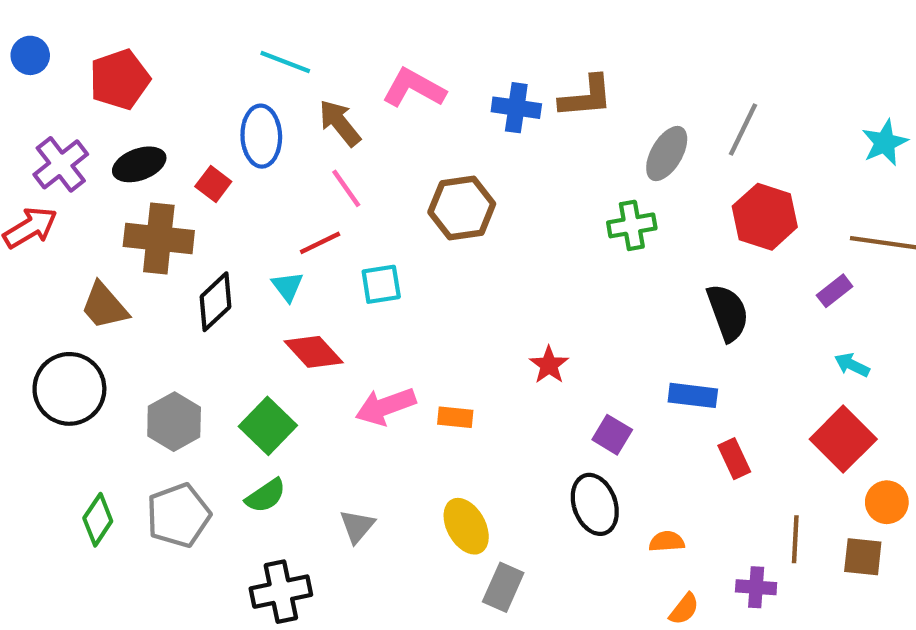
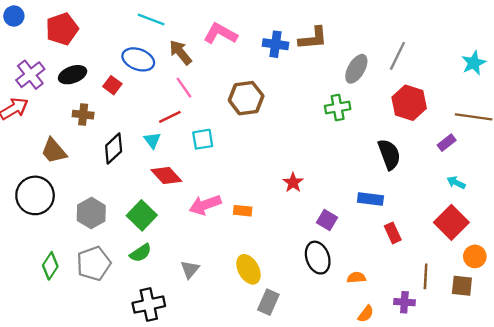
blue ellipse: (261, 136) -> (138, 59), turned -68
brown cross: (159, 238) -> (83, 115), size x0.6

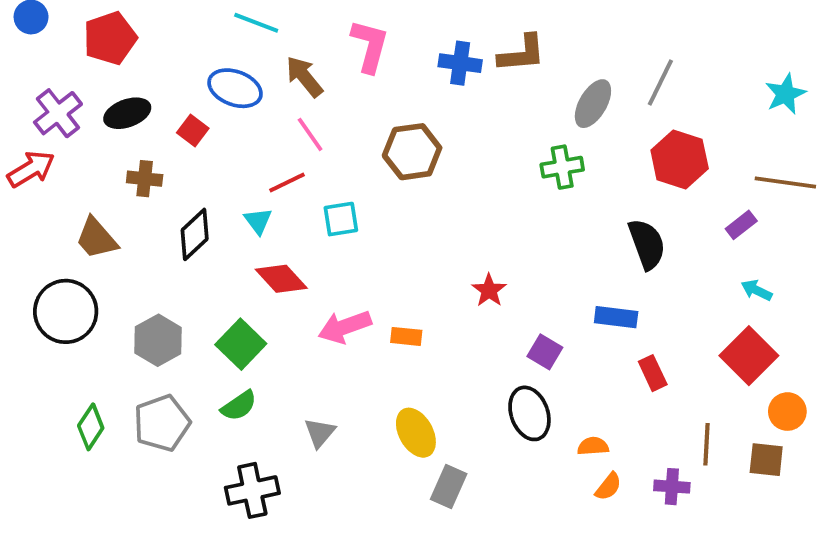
pink L-shape: (220, 34) -> (370, 46), turned 76
orange semicircle: (366, 314) -> (608, 487), moved

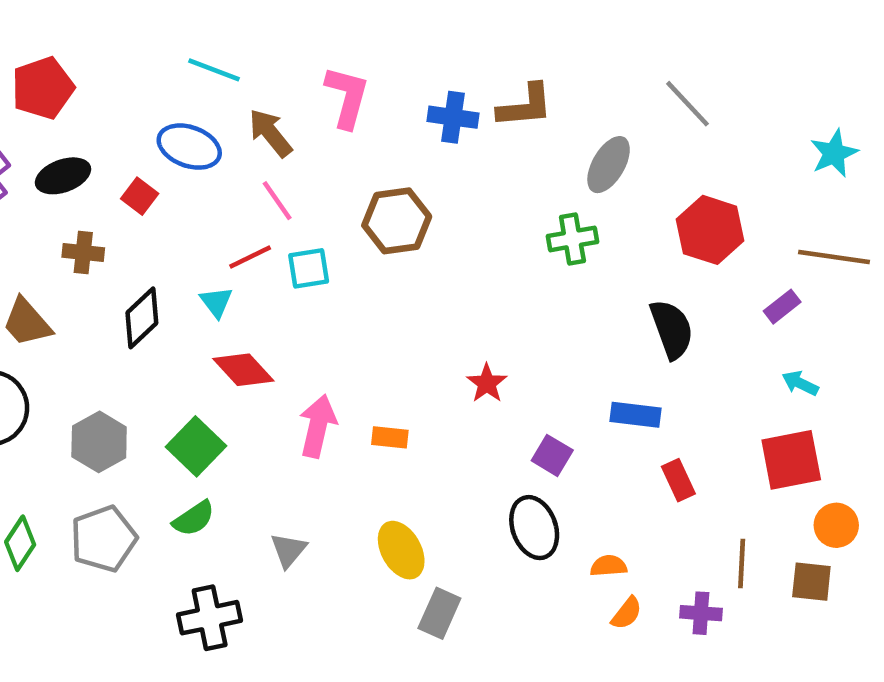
gray line: (660, 82) -> (687, 104), moved, turned -69
cyan square: (341, 219) -> (309, 268), moved
pink arrow: (345, 327) -> (318, 426), turned 123
red square: (749, 356) -> (791, 460), turned 34

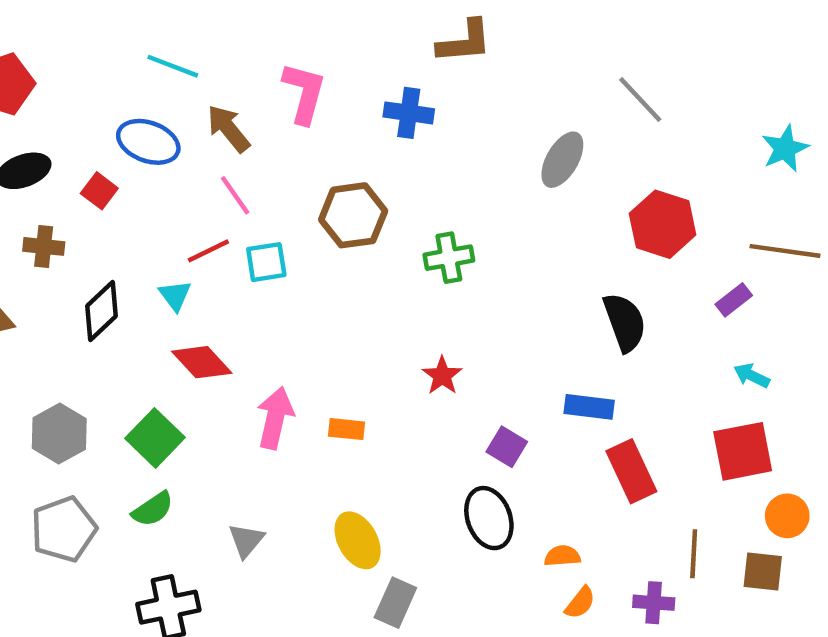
brown L-shape: (525, 106) -> (464, 42), moved
green cross: (572, 239) -> (449, 258), moved
red rectangle: (678, 480) -> (631, 471), size x1.5

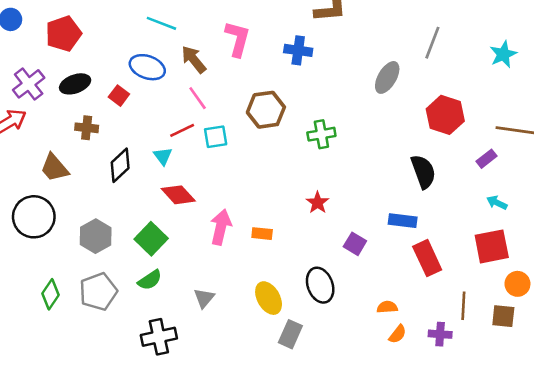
gray line: (640, 100) -> (432, 43), turned 64
cyan star: (785, 149) -> (503, 54), moved
black ellipse: (489, 518) -> (320, 285), moved

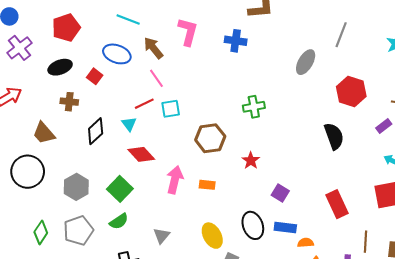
red pentagon: (63, 34) -> (66, 28), moved
purple cross: (29, 84) -> (19, 48), moved
brown hexagon: (266, 110) -> (210, 138), moved
blue rectangle: (403, 221) -> (285, 227), moved

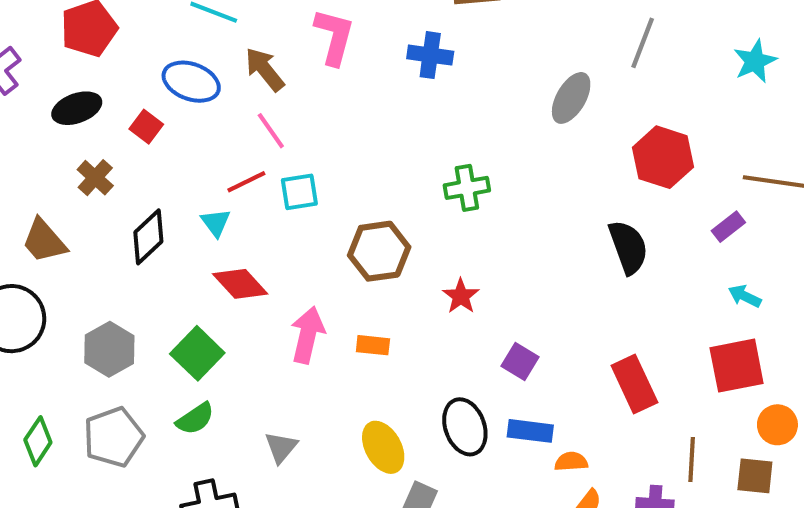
brown cross: (69, 102) -> (95, 178), turned 36

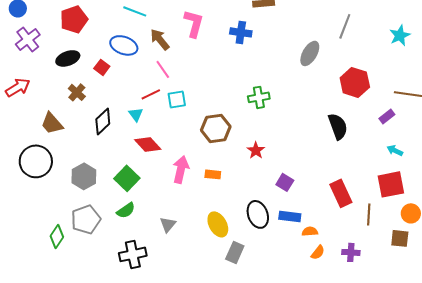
green diamond: (38, 441) -> (57, 236), moved
brown line: (692, 460) -> (369, 214), moved

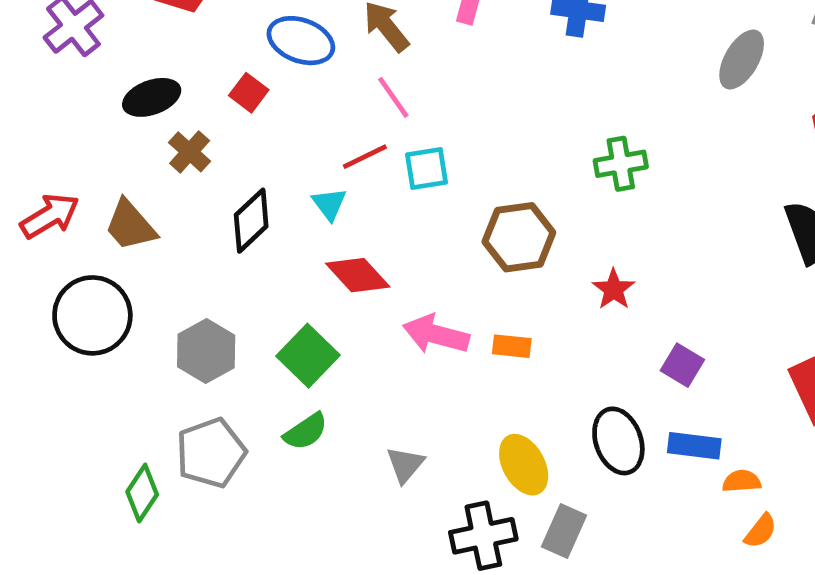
black ellipse: (68, 58) -> (152, 97), moved
red arrow: (18, 87) -> (50, 216), moved
pink arrow: (181, 169) -> (436, 334), turned -88
black cross: (133, 254) -> (483, 536), moved

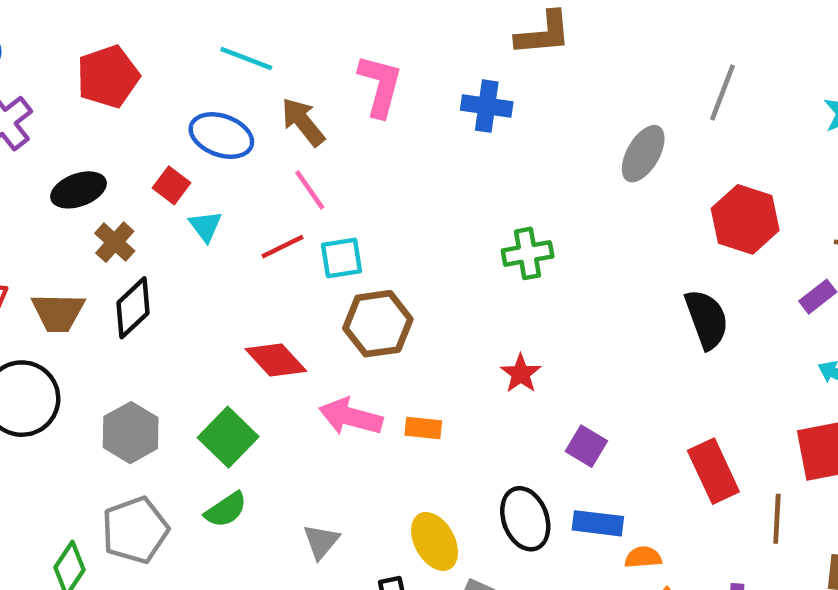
cyan triangle: (329, 204) -> (205, 226), moved
black diamond: (251, 221) -> (133, 308), moved
brown trapezoid: (130, 225) -> (58, 312), turned -48
brown hexagon: (519, 237) -> (378, 324), moved

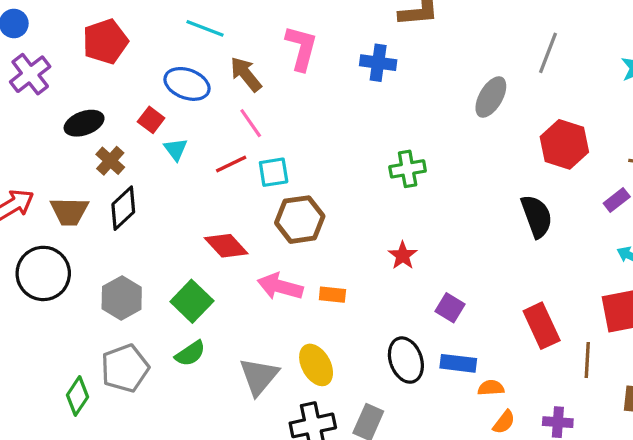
gray triangle: (321, 541) -> (259, 376), size x1.5
yellow ellipse: (435, 541) -> (316, 365), moved

